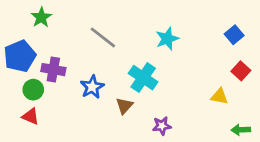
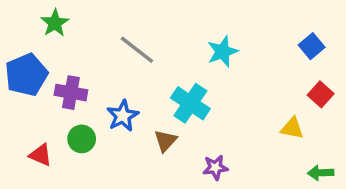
green circle: (33, 90) -> (82, 139), moved

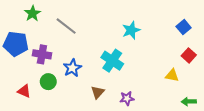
gray line: (137, 50) -> (66, 26), moved
blue pentagon: (26, 75) -> (16, 44), turned 30
brown triangle: (165, 141) -> (98, 92), moved

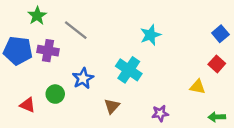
blue square: (184, 27) -> (220, 34), moved
purple cross: (42, 54) -> (48, 51), moved
purple star: (127, 98) -> (160, 113), moved

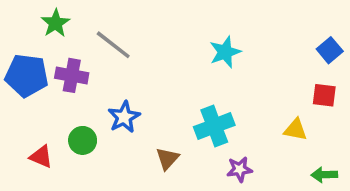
red square: (217, 64) -> (324, 95), turned -35
cyan cross: (129, 70) -> (214, 126), moved, turned 35

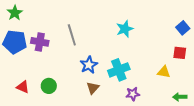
green star: (56, 23) -> (15, 13), moved
gray line: (113, 45) -> (72, 35), moved, turned 35
blue star: (124, 117) -> (89, 65), moved
green circle: (83, 140) -> (49, 86), moved

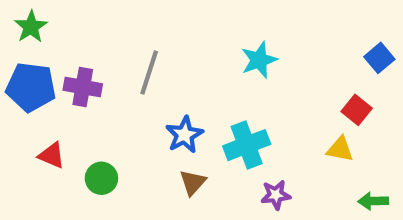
gray line: (72, 35) -> (149, 72), turned 35
red square: (180, 53) -> (357, 110), moved, turned 32
red triangle: (23, 87) -> (52, 155), moved

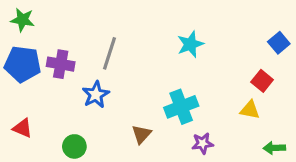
green star: (31, 27) -> (23, 20), turned -30
blue star: (184, 135) -> (96, 95), moved
red triangle: (52, 155) -> (23, 128), moved
green circle: (101, 178) -> (74, 146), moved

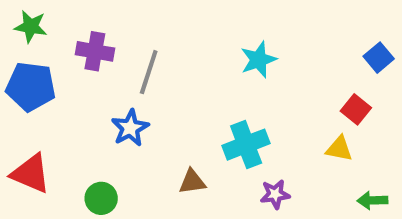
purple cross: (61, 64) -> (95, 51), moved
red triangle: (23, 128) -> (31, 173), size x1.5
brown triangle: (142, 134) -> (192, 182), turned 40

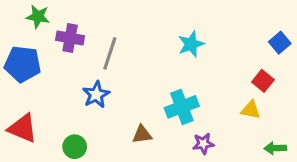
green star: (31, 26) -> (38, 17), moved

